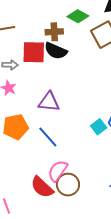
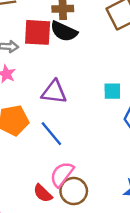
cyan square: (99, 127) -> (112, 91), moved, turned 35
red semicircle: (42, 187) -> (43, 193), size x0.7

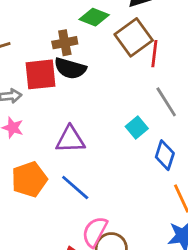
cyan square: (112, 91) -> (137, 128), turned -30

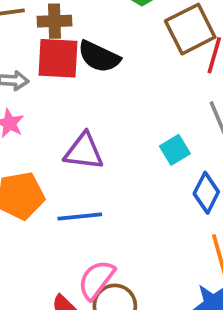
brown cross: (65, 43) -> (54, 21), moved
blue line: (75, 187) -> (80, 216), turned -56

